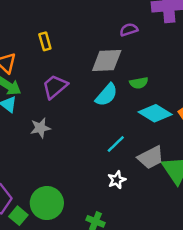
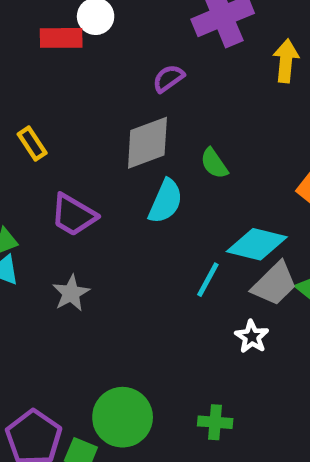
green semicircle: (139, 83) -> (214, 163), turned 84
purple trapezoid: (55, 87) -> (73, 215), turned -92
cyan diamond: (155, 113) -> (257, 244), moved
white star: (117, 180) -> (252, 337), moved

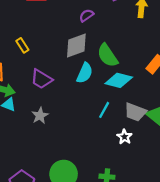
green semicircle: (214, 163) -> (107, 55), size x1.6
cyan diamond: (257, 244) -> (119, 80), moved
gray trapezoid: (274, 284) -> (135, 112), turned 65

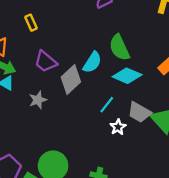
gray diamond: (76, 46) -> (71, 79), moved, turned -32
white star: (124, 137) -> (118, 127), moved

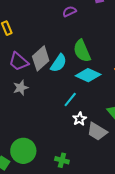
gray diamond: (71, 79) -> (41, 58), moved
gray star: (38, 100) -> (21, 88), moved
gray trapezoid: (139, 112) -> (97, 132), moved

